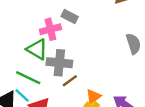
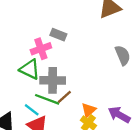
green line: (28, 78) -> (47, 99), moved
cyan line: (22, 95) -> (32, 110), moved

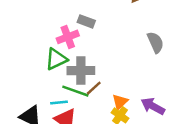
green triangle: (30, 69) -> (56, 59), turned -50
cyan line: (32, 110) -> (59, 103), turned -42

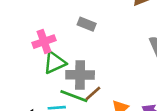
pink cross: (68, 37) -> (44, 42), moved

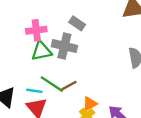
gray cross: (80, 75) -> (64, 46), moved

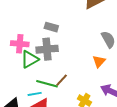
pink cross: (36, 30) -> (20, 44), turned 30
orange triangle: (90, 104) -> (99, 61), moved

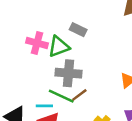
gray cross: (47, 49) -> (69, 73), moved
green triangle: (30, 59) -> (59, 47), moved

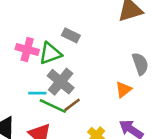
gray cross: (69, 73) -> (61, 82), turned 35
cyan line: (44, 106) -> (37, 93), moved

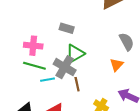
green triangle: (50, 53) -> (75, 54), moved
brown line: (72, 105) -> (77, 84), turned -56
green line: (53, 106) -> (34, 66), moved

